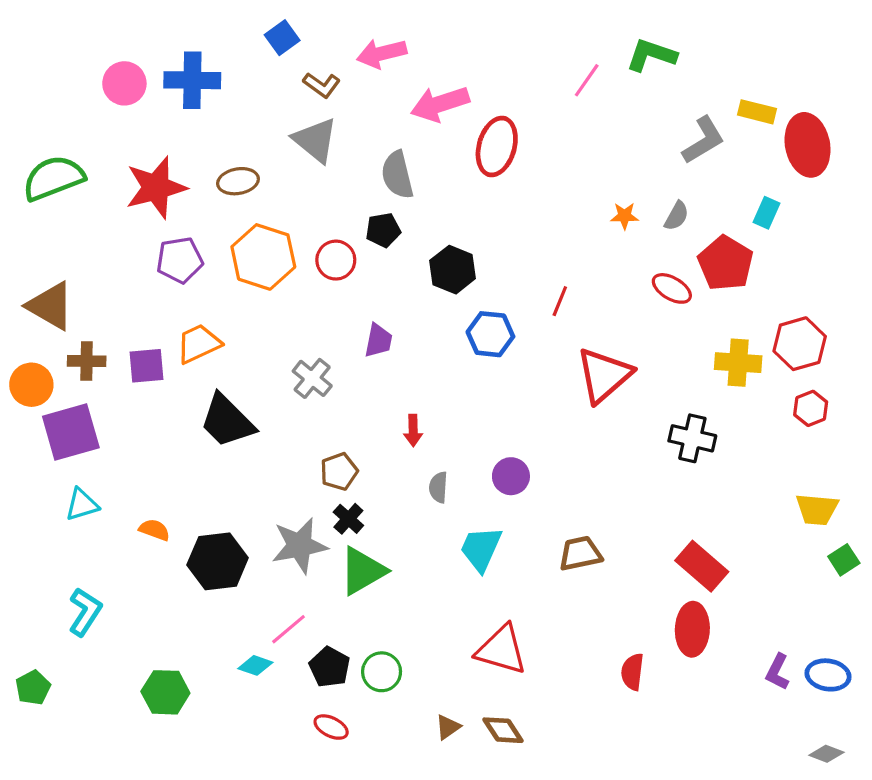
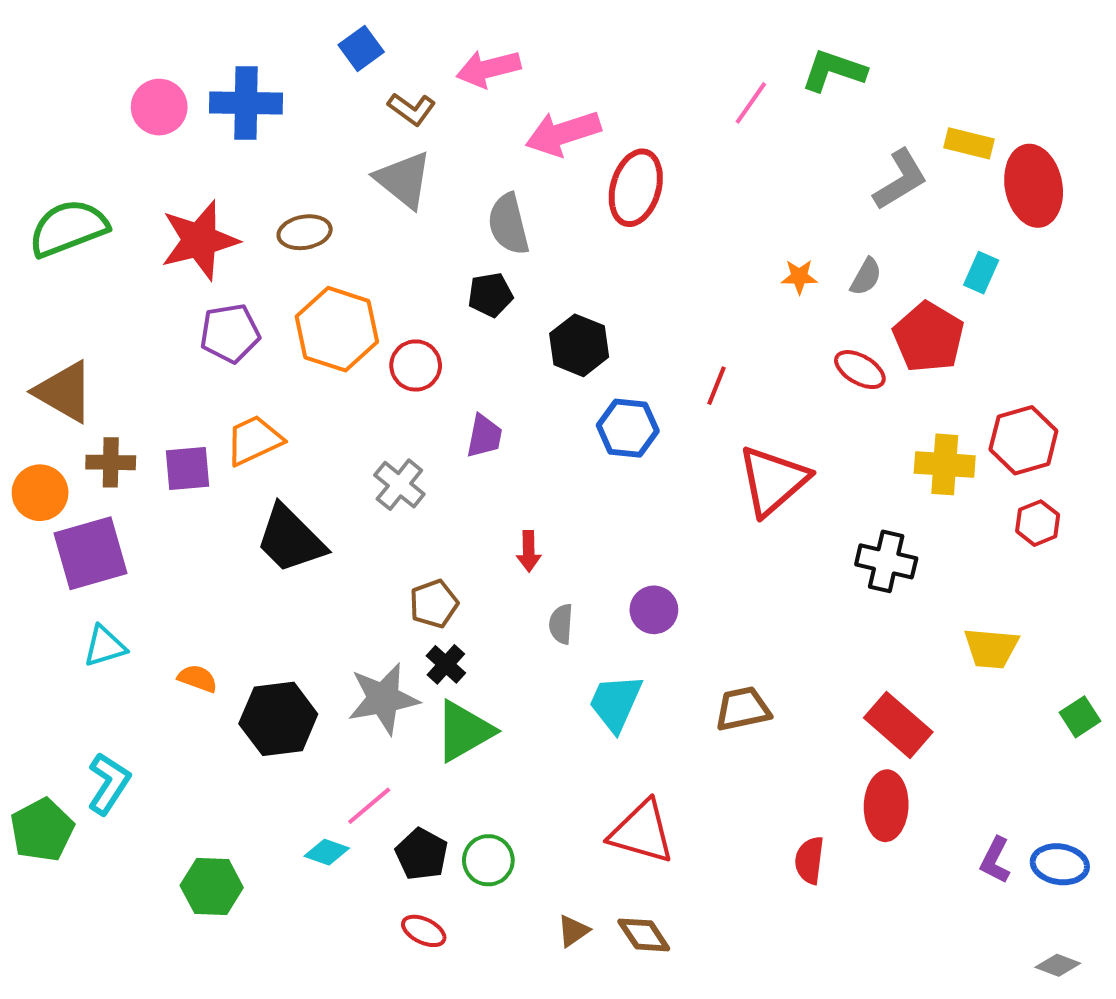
red circle: (336, 260) -> (416, 365), moved
yellow trapezoid: (817, 509) -> (991, 648), moved
green pentagon: (33, 688) -> (42, 830), moved, size x1.4

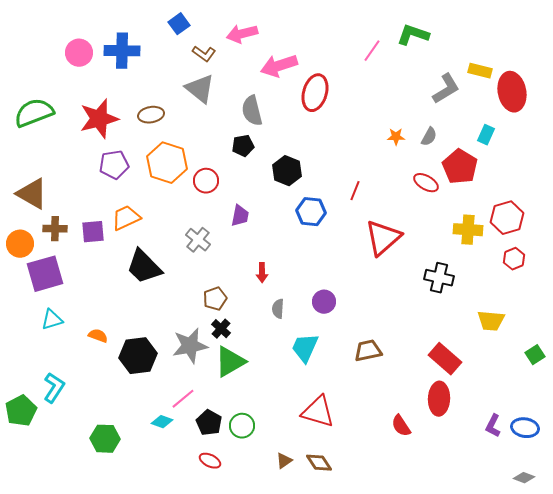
red semicircle: (809, 860) -> (401, 426), turned -40

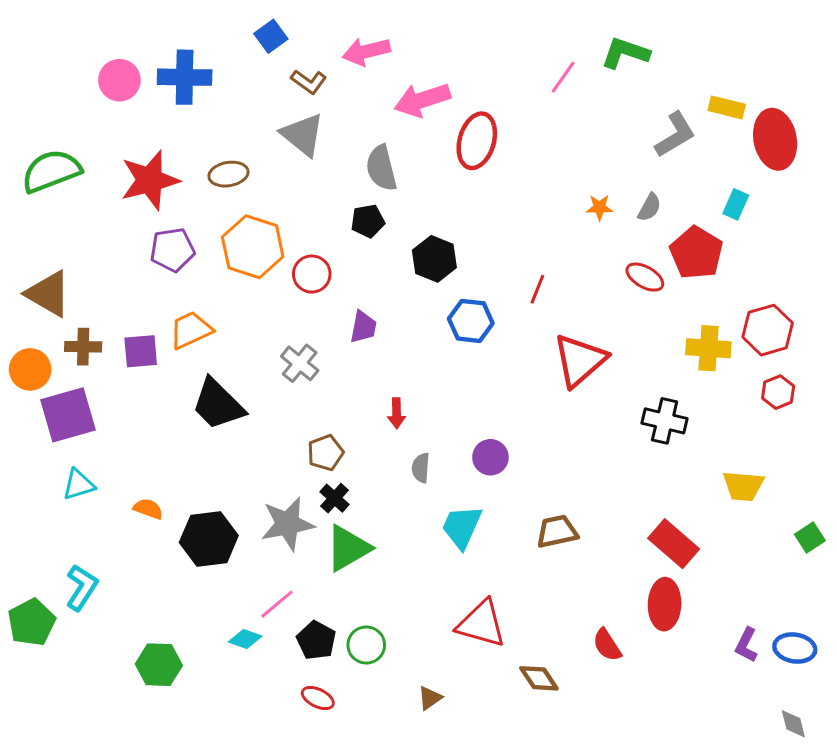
brown diamond: (319, 463) -> (539, 678), moved
gray diamond: (524, 478) -> (793, 724), turned 55

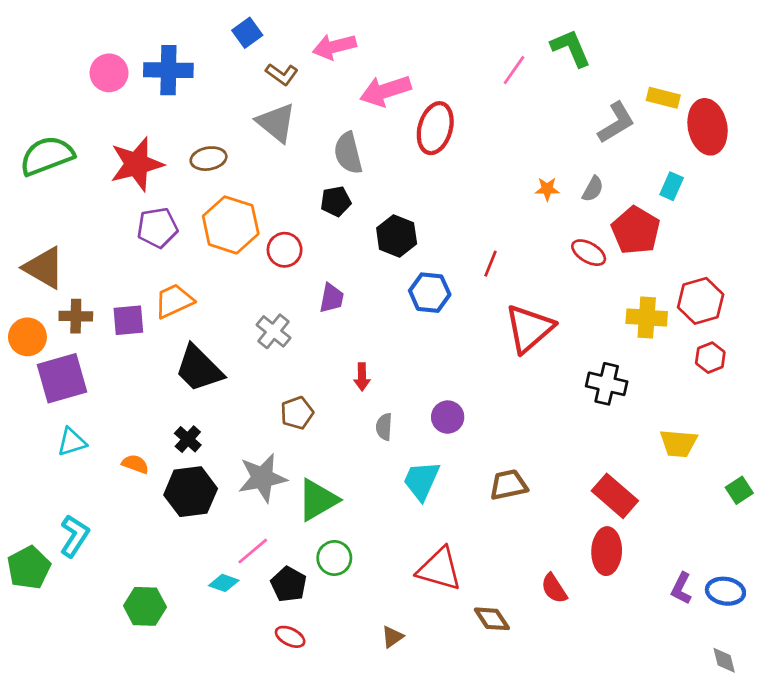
green L-shape: (625, 53) -> (571, 48), turned 48
black cross: (334, 498) -> (188, 439), moved
green circle: (366, 645) -> (334, 558), moved

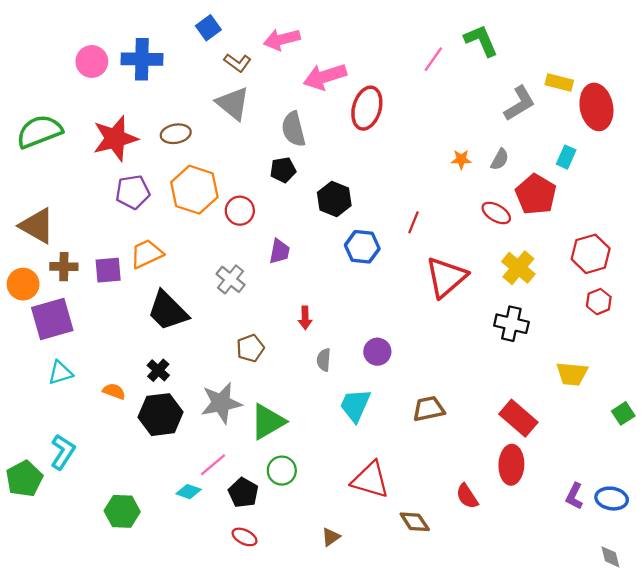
yellow cross: (647, 318) -> (518, 268), moved, turned 36

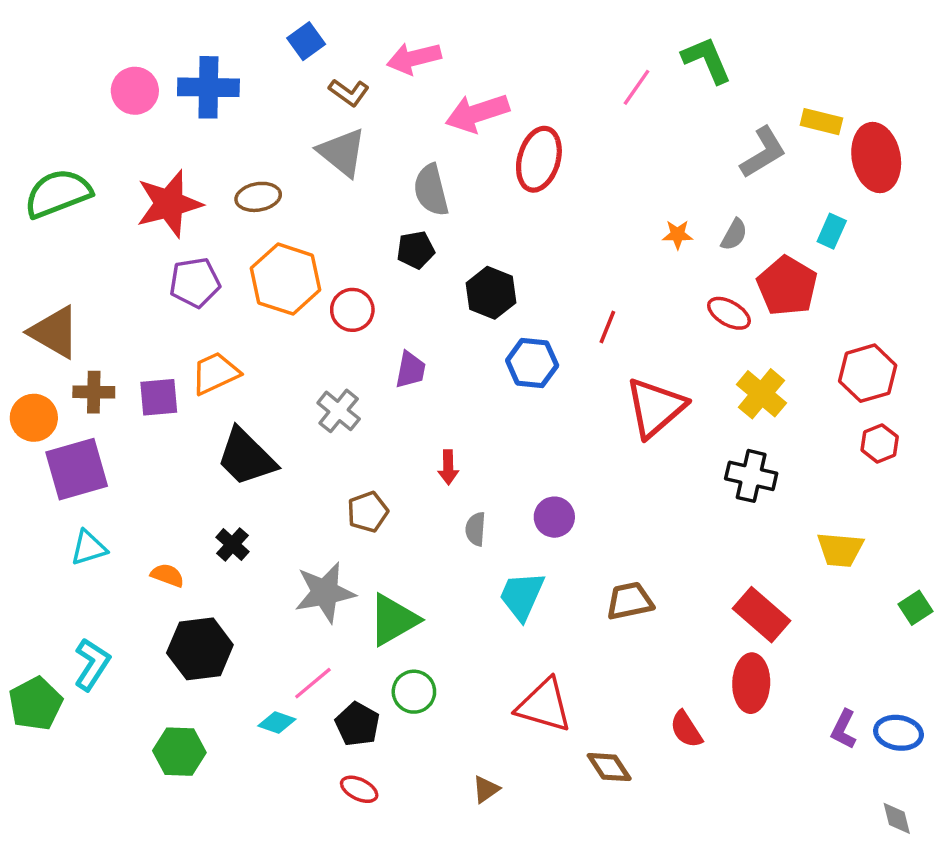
black hexagon: (161, 415) -> (200, 649), moved

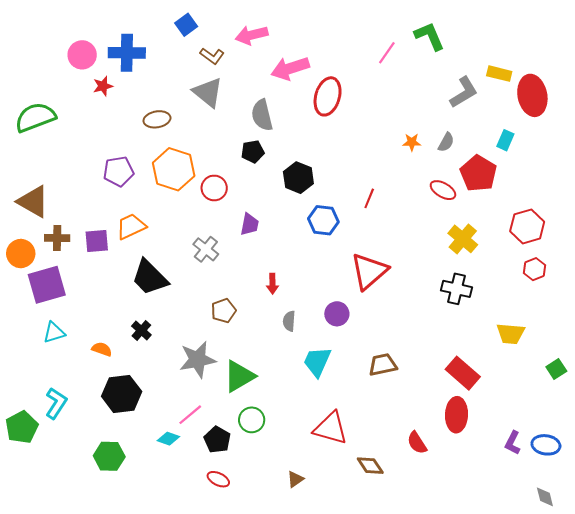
red star: (169, 204) -> (103, 86), moved, size x0.5
red triangle: (655, 407) -> (369, 271), moved

